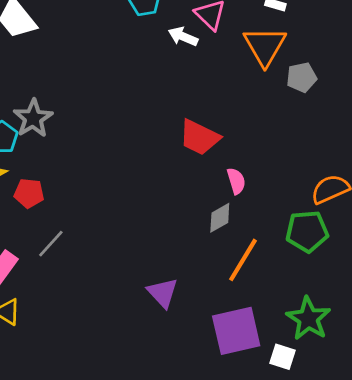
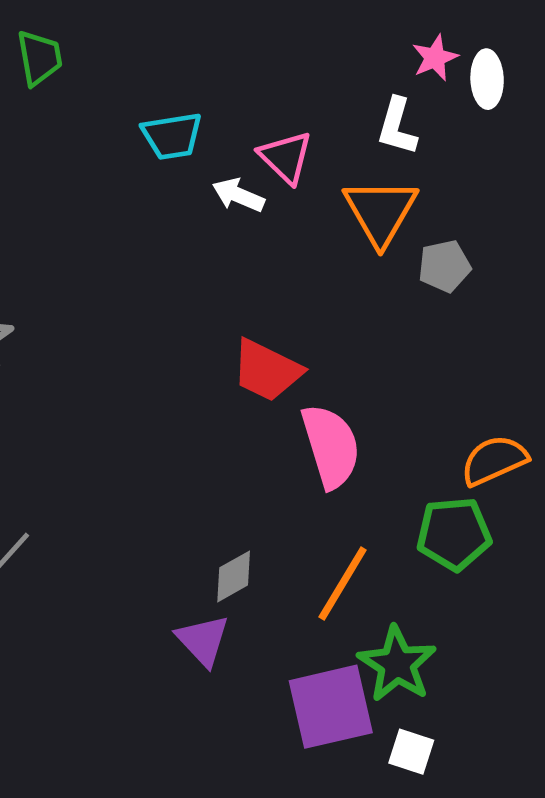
pink semicircle: (236, 181) -> (331, 446), size x1.8
gray diamond: (220, 218) -> (234, 576), moved
green star: (308, 319) -> (397, 664), moved

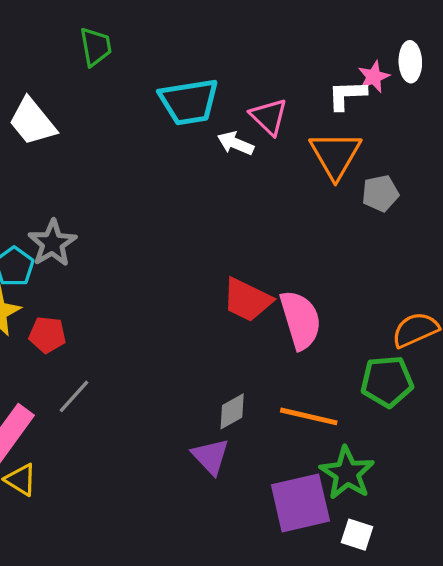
pink star: (435, 58) -> (374, 77), moved
white L-shape: (397, 126) -> (347, 95), turned 72
cyan trapezoid: (172, 136) -> (189, 102), size x1.4
red trapezoid: (267, 370) -> (247, 300), moved
orange line: (343, 584) -> (309, 416), turned 72

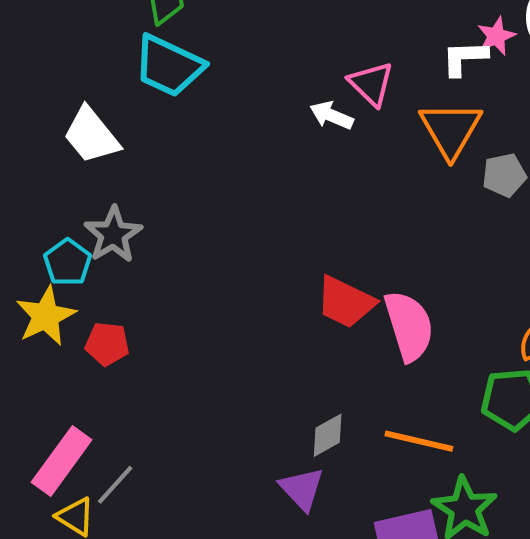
cyan trapezoid: (189, 102) -> (169, 66), moved, turned 34
white trapezoid: (32, 122) -> (91, 135), moved
gray line: (74, 396) -> (115, 485), moved

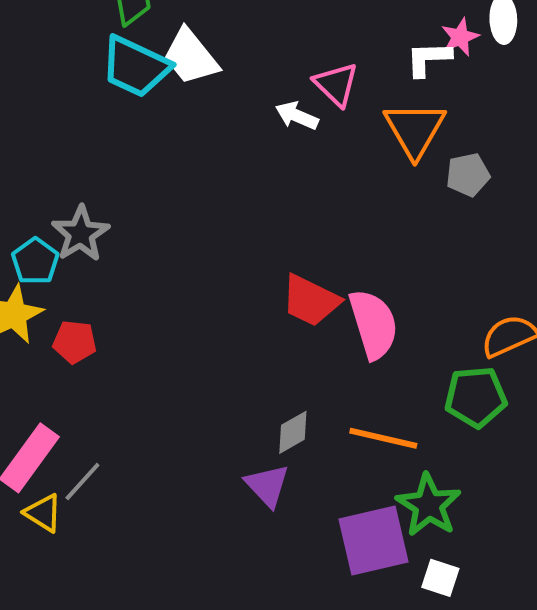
white trapezoid: (91, 135) -> (191, 57), moved

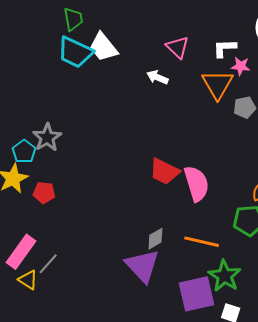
pink star: (460, 37) -> (241, 66), moved, turned 30
pink triangle: (336, 84) -> (177, 47), moved
purple triangle: (267, 485) -> (142, 266), size x1.5

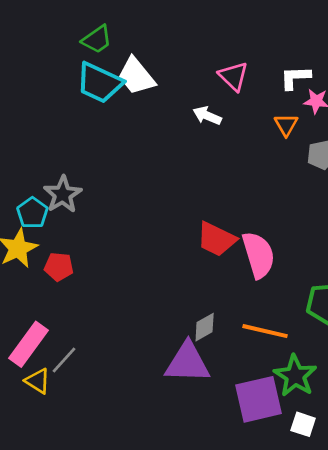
green trapezoid: (73, 19) -> (97, 39), turned 65
orange triangle: (218, 84) -> (286, 125), size x0.6
purple triangle: (142, 266) -> (187, 363), turned -45

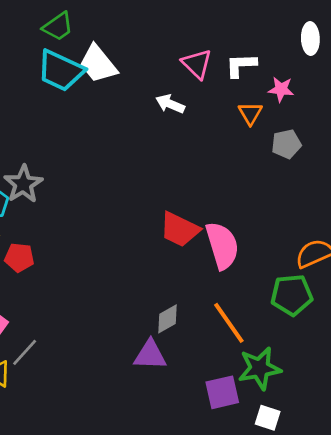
white L-shape: (295, 78) -> (241, 65), moved
orange line: (265, 331) -> (229, 323), turned 42
purple triangle: (187, 363) -> (150, 355), size x0.7
green star: (295, 376) -> (260, 368), turned 30
purple square: (258, 399) -> (222, 392), size x0.7

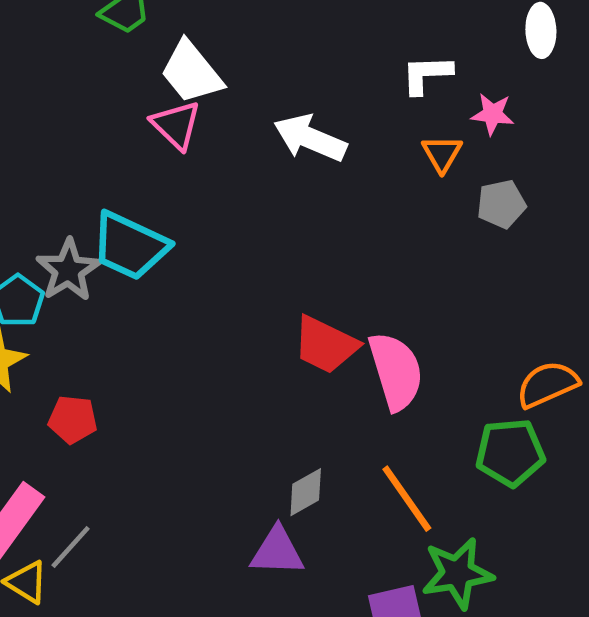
pink triangle: (197, 64) -> (176, 125), moved
cyan trapezoid: (61, 71) -> (130, 246), moved
white arrow: (170, 104) -> (310, 138), size x1.5
red pentagon: (19, 258) -> (73, 419), moved

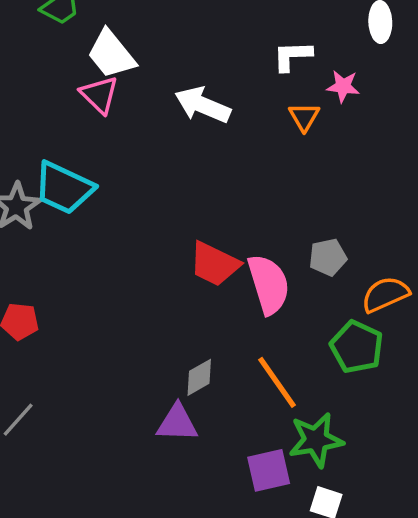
gray pentagon: (501, 204) -> (328, 257), moved
green pentagon: (510, 452) -> (357, 347), turned 30

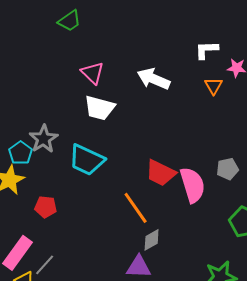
white trapezoid: (111, 54) -> (100, 108), moved, turned -36
cyan trapezoid: (64, 188) -> (87, 160), moved
orange line: (277, 382) -> (136, 208), moved

